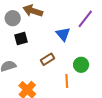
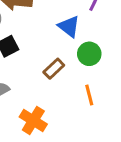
green circle: (81, 65) -> (89, 54), moved

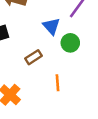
green circle: (89, 54) -> (70, 43), moved

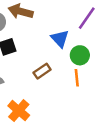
orange line: (57, 83) -> (77, 78), moved

